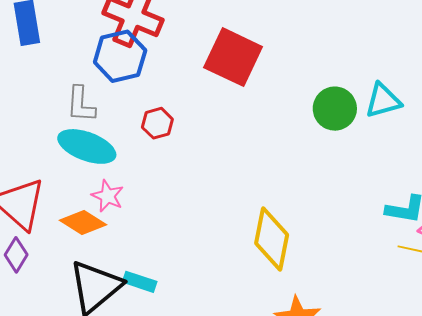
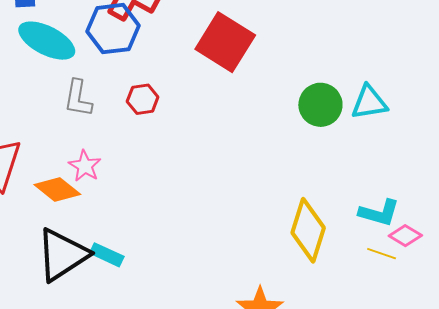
gray L-shape: (81, 104) -> (78, 98), moved
cyan ellipse: (87, 146) -> (47, 41), moved
yellow diamond: (272, 239) -> (308, 230), moved

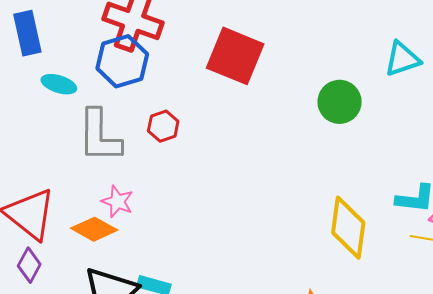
cyan ellipse: (47, 41) -> (59, 84), size x0.6
gray L-shape: (78, 98) -> (99, 136), size x1.5
cyan triangle: (369, 102) -> (402, 59), moved

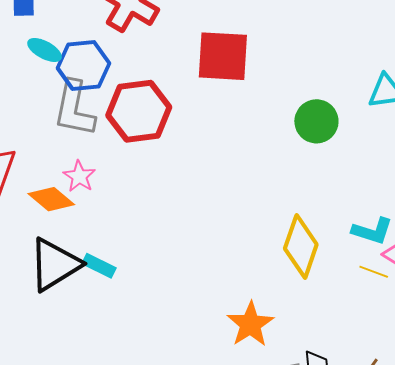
red square: (235, 56) -> (223, 56), turned -30
blue hexagon: (122, 61) -> (83, 66), moved
red hexagon: (163, 126) -> (139, 111), size x2.0

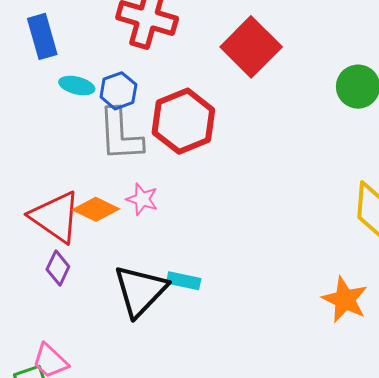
red square: (223, 56) -> (251, 47), turned -34
blue hexagon: (83, 66) -> (118, 91), size x0.7
orange diamond: (51, 199) -> (96, 209), moved

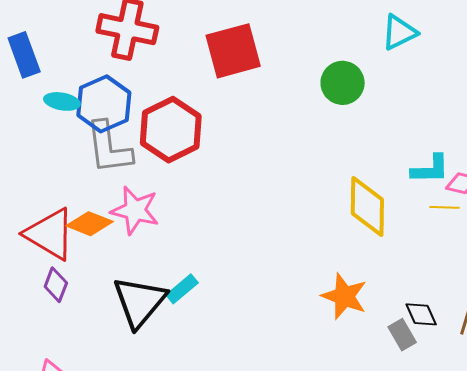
red square: (251, 47) -> (233, 51), turned 34
blue hexagon: (118, 91) -> (104, 104), size x1.5
pink star: (142, 199) -> (135, 210), size x1.5
cyan rectangle: (184, 281) -> (182, 289), turned -48

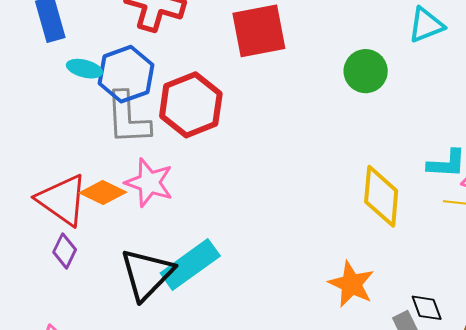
cyan rectangle: (182, 289) -> (190, 264), size x1.8

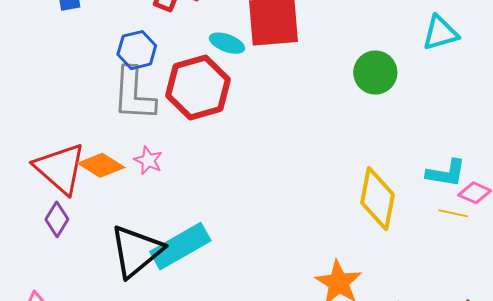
cyan ellipse: (84, 69) -> (227, 43), moved
blue hexagon: (126, 74) -> (137, 50), size x0.7
pink star: (149, 183) -> (148, 160), size x0.6

